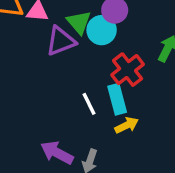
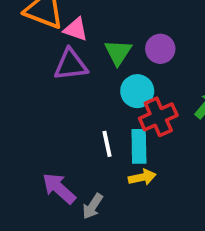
cyan circle: (102, 30) -> (137, 91), moved
purple triangle: (61, 41) -> (71, 65), moved

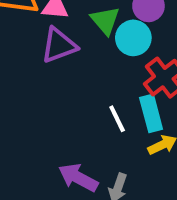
cyan circle: (137, 91) -> (133, 38), moved

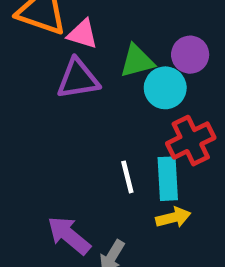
green triangle: (105, 20) -> (137, 61), turned 44

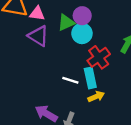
purple circle: (190, 55) -> (82, 16), moved
purple triangle: (78, 79) -> (38, 36), turned 50
white line: (127, 177) -> (70, 80), turned -49

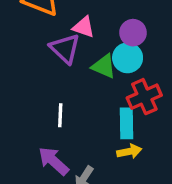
pink triangle: (37, 13) -> (84, 27), moved
green triangle: (66, 23) -> (104, 66), moved, turned 36
white line: (70, 80) -> (60, 115), moved, turned 63

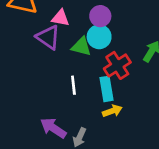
white line: (60, 115) -> (73, 85), moved

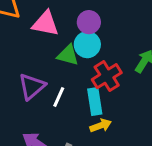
pink triangle: (60, 18) -> (45, 24), size x1.4
purple triangle: (48, 37) -> (32, 86), moved, turned 44
white line: (73, 85) -> (59, 97), turned 30

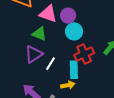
purple circle: (89, 22) -> (68, 16), moved
green triangle: (68, 55) -> (39, 34), moved
yellow arrow: (101, 126) -> (68, 85), moved

